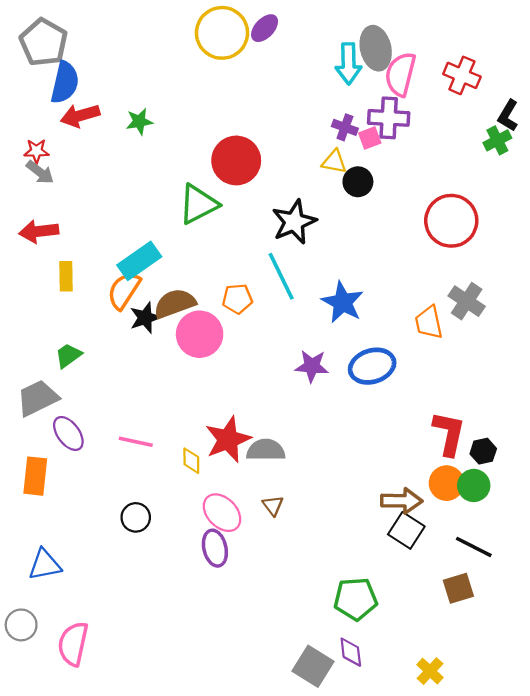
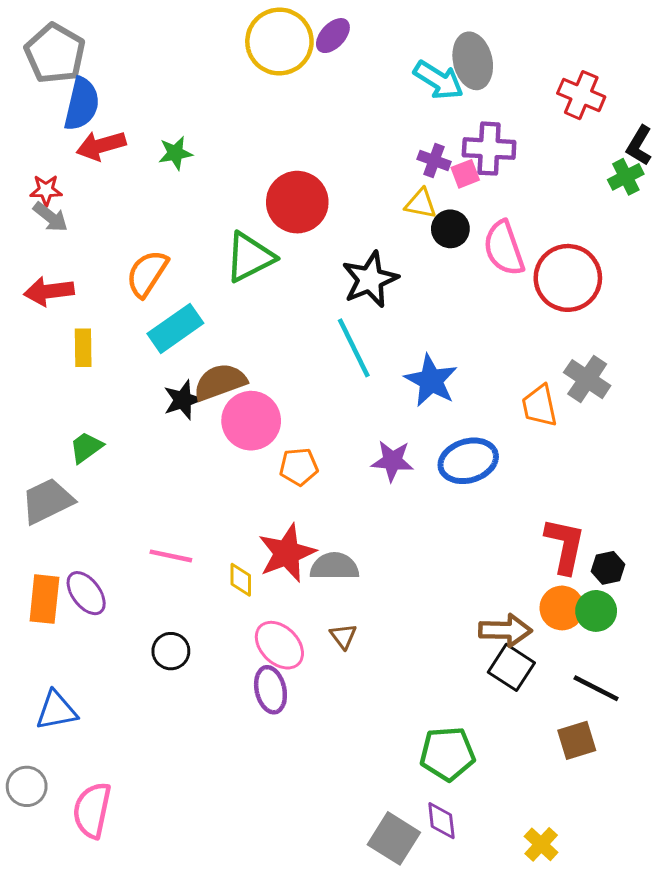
cyan arrow: (348, 64) -> (438, 80), turned -57
pink semicircle: (400, 74) -> (504, 248), moved, turned -33
orange semicircle: (124, 290) -> (147, 273), moved
orange pentagon: (237, 299) -> (299, 467), moved
purple ellipse: (68, 433) -> (86, 593), moved

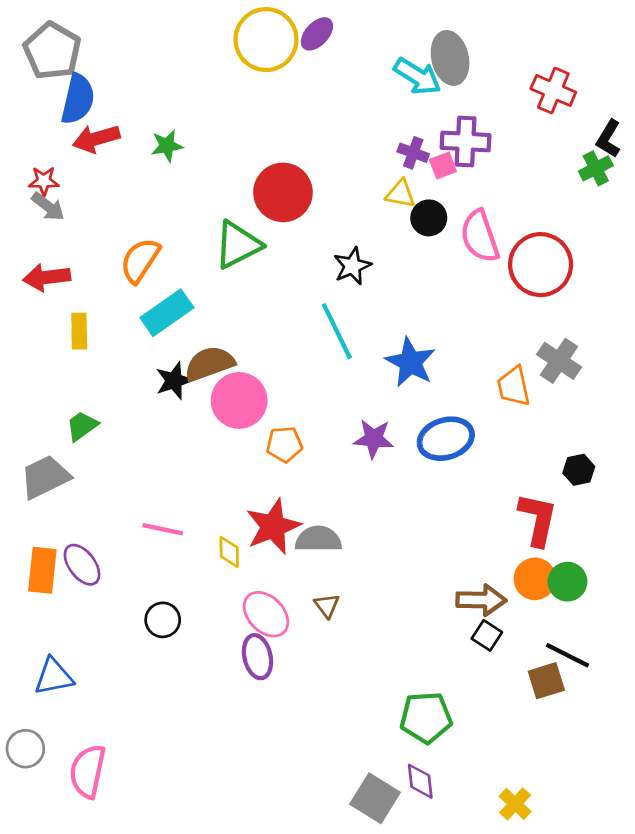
black star: (370, 279) -> (352, 266), size x0.7
black hexagon: (608, 568) -> (579, 470), moved
black square: (511, 667) -> (487, 635), size x0.7
brown square: (577, 740) -> (546, 681), moved

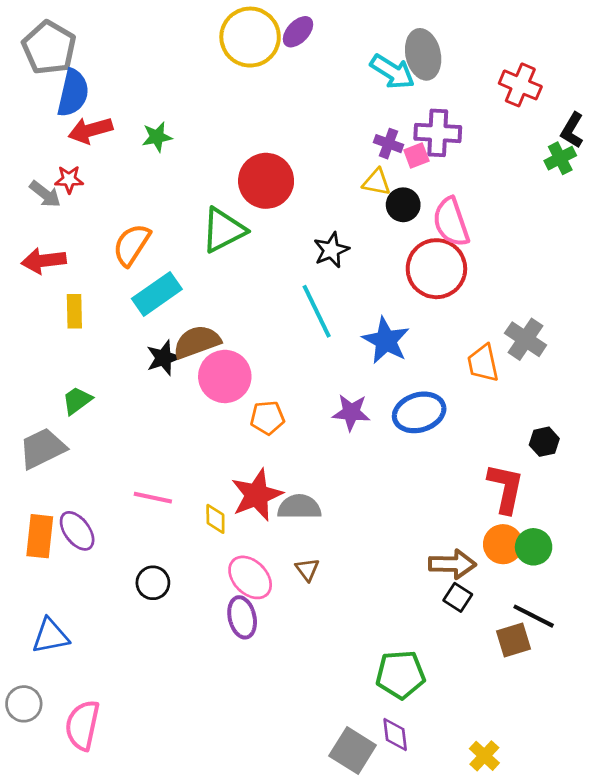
red star: (44, 181) -> (69, 179), moved
red circle: (541, 265) -> (436, 269), moved

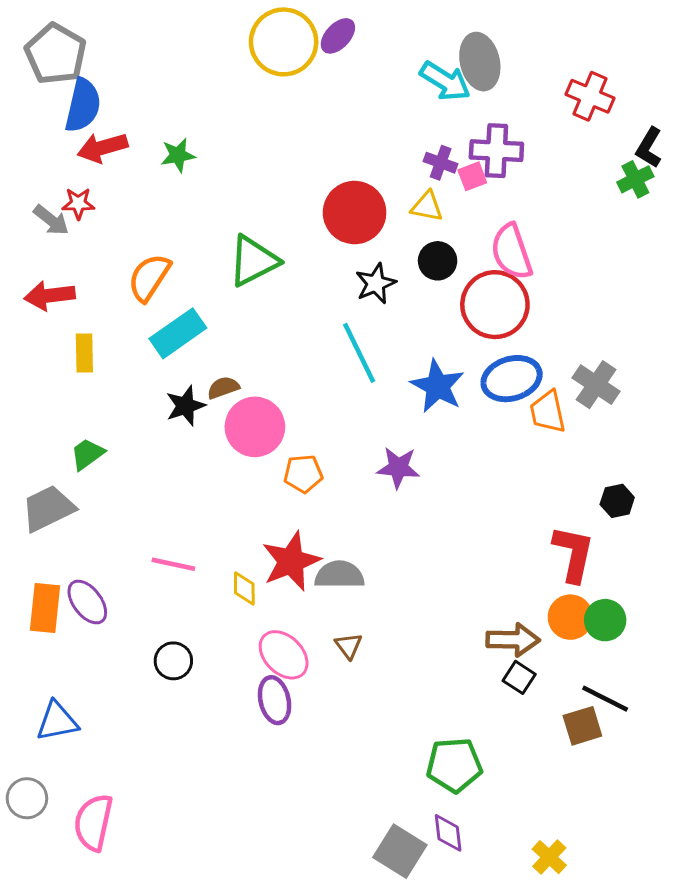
red circle: (266, 181) -> (355, 213), moved
black circle: (403, 205) -> (438, 261), moved
brown semicircle: (197, 342) -> (223, 388), size x0.6
blue ellipse: (419, 412) -> (512, 379), moved

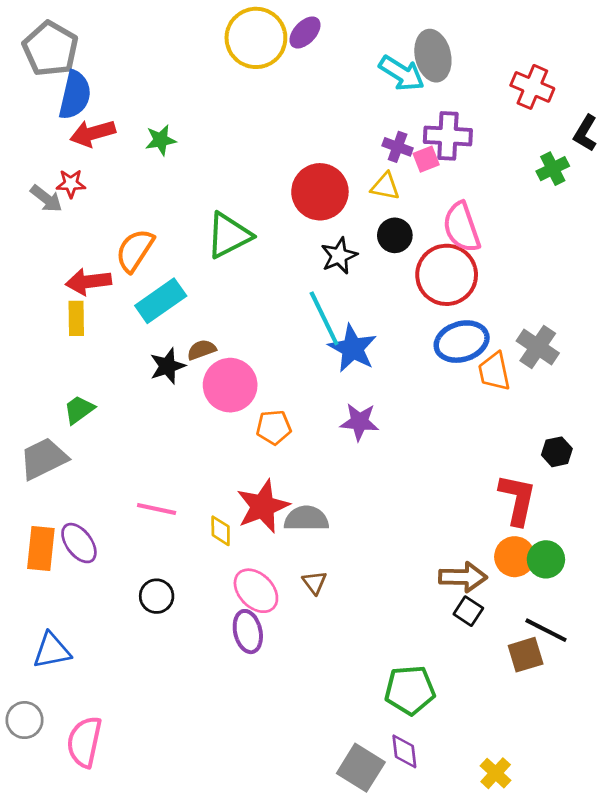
green cross: (635, 179) -> (553, 169), moved
red arrow: (50, 296) -> (89, 282), moved
blue star: (438, 386) -> (353, 348), moved

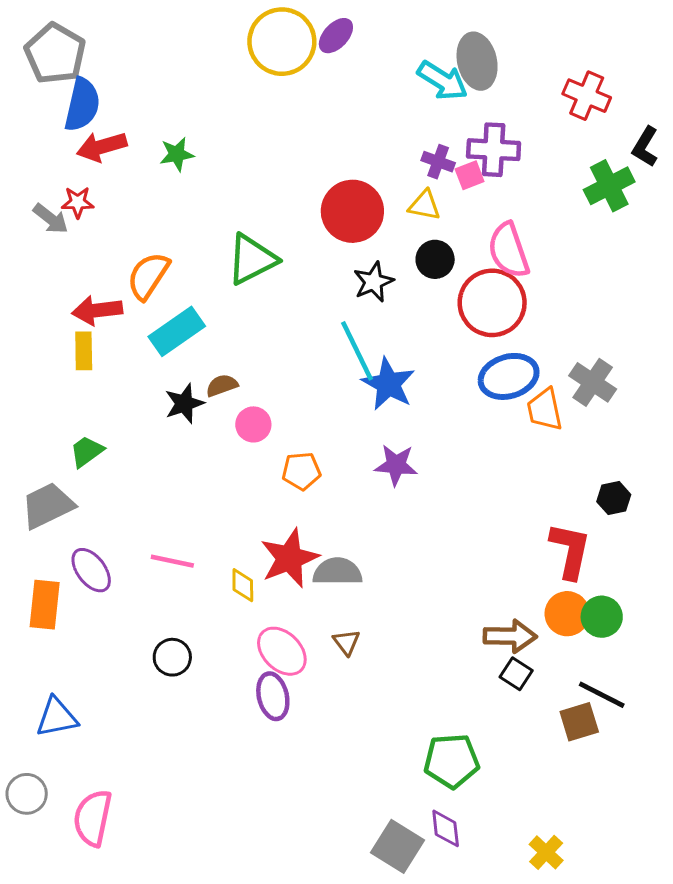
green cross: (553, 169) -> (609, 186), size x1.4
pink circle: (230, 385) -> (253, 424), size x0.6
purple ellipse: (79, 543) -> (91, 570), moved

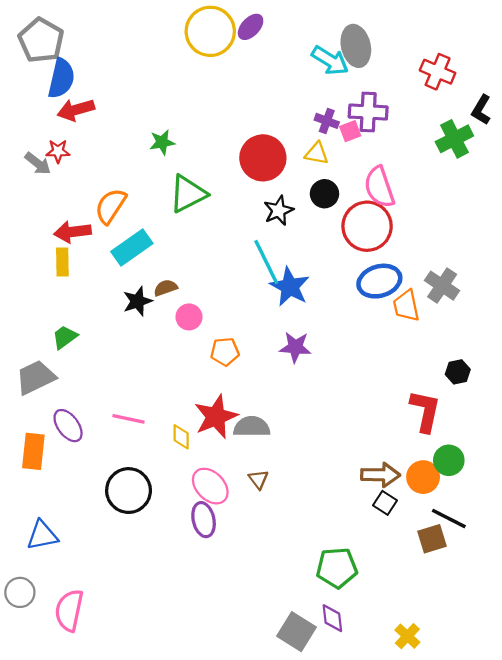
green star: (177, 154) -> (162, 142), moved
orange circle: (567, 614) -> (423, 477), moved
black circle: (172, 657) -> (129, 491), size x1.6

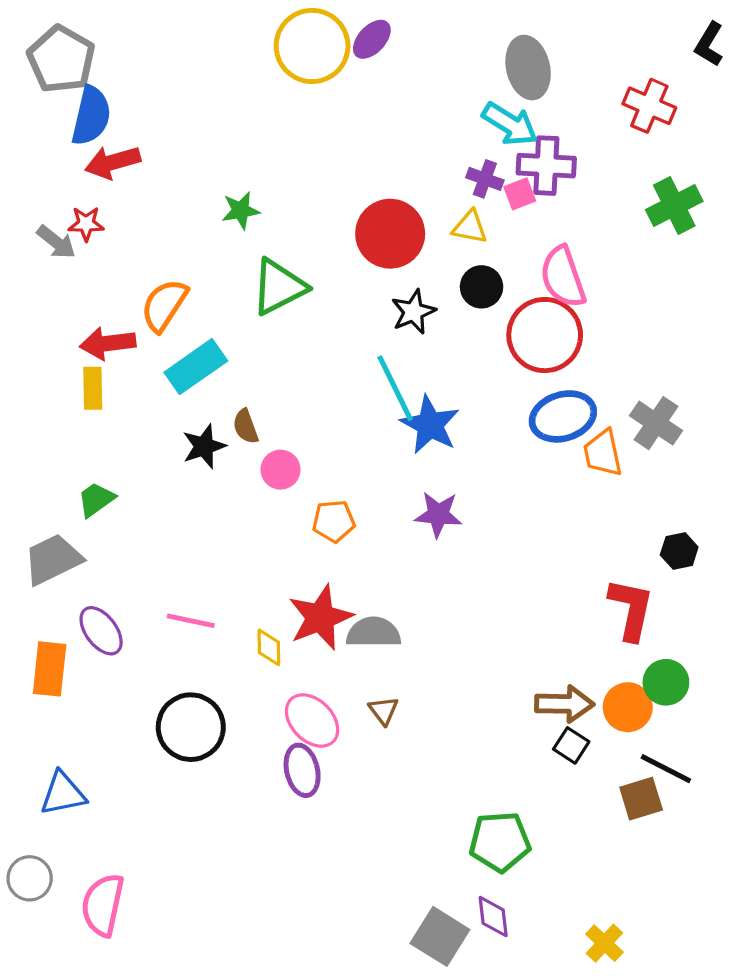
cyan arrow: (330, 60) -> (510, 124), moved
black L-shape: (481, 110) -> (709, 44), moved
brown semicircle: (165, 288) -> (246, 426), turned -90

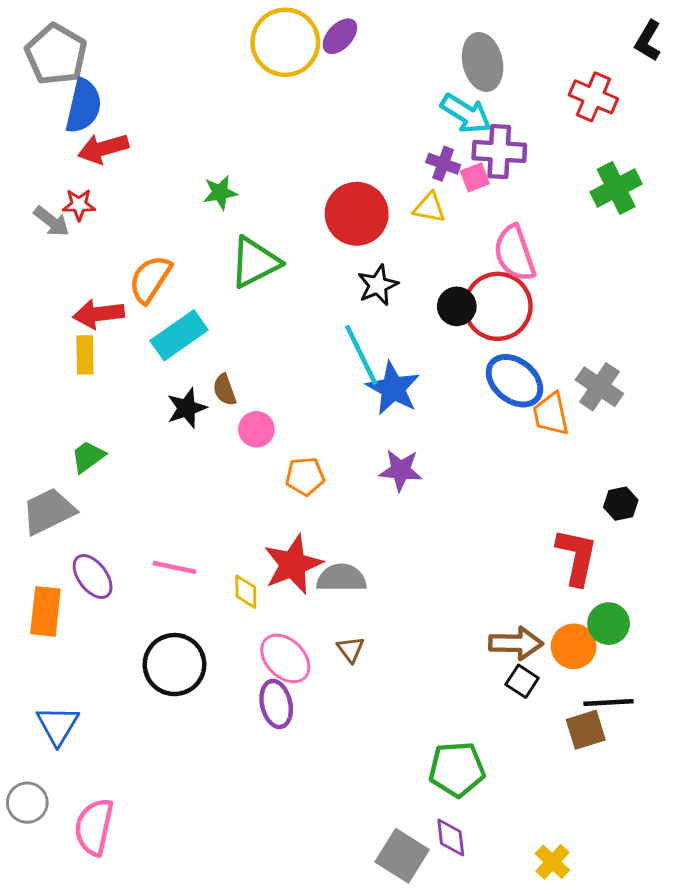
black circle: (482, 287) -> (457, 306), moved
blue ellipse: (563, 416) -> (514, 381), turned 56
black line: (666, 769) -> (609, 702), turned -30
blue triangle: (63, 794) -> (58, 725), turned -48

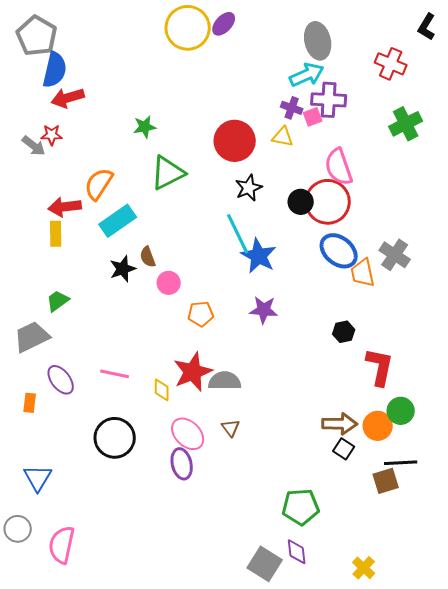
cyan arrow: (466, 114) -> (307, 75), turned -56
black hexagon: (621, 504) -> (344, 332), moved
orange rectangle: (45, 611) -> (30, 403), size x0.6

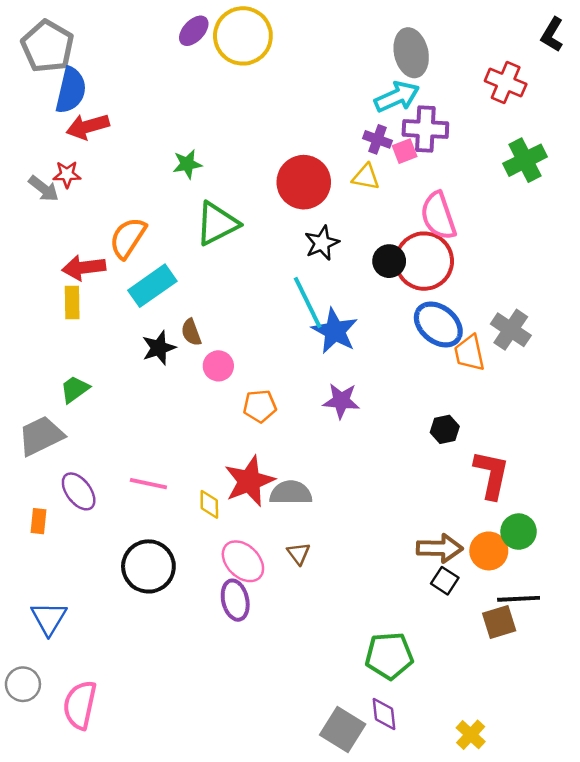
purple ellipse: (224, 24) -> (194, 31), moved

